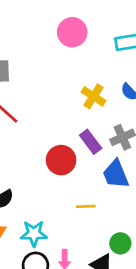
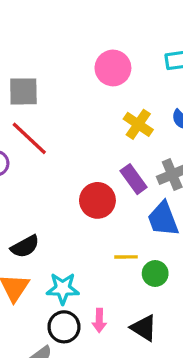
pink circle: (72, 32) -> (113, 68), moved
green circle: (120, 243) -> (155, 273), moved

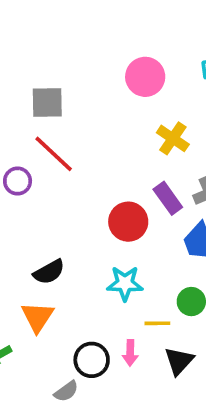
yellow line: (126, 257) -> (157, 323), moved
cyan star: (63, 288) -> (125, 283), moved
black triangle: (144, 328) -> (179, 361), turned 40

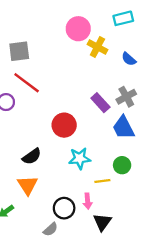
yellow cross: (173, 138) -> (97, 47), moved
red circle: (128, 222) -> (64, 125), moved
black triangle: (179, 361) -> (102, 222), moved

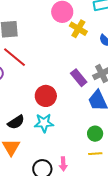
cyan star: (80, 158) -> (44, 123), moved
yellow line: (102, 181) -> (95, 154), moved

